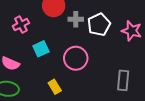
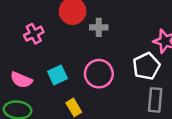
white pentagon: (99, 25) -> (146, 66), moved
cyan square: (41, 49) -> (58, 75), moved

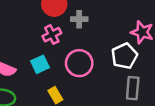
pink cross: (34, 34) -> (52, 35), moved

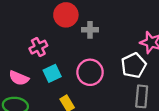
pink cross: (52, 35) -> (38, 47), moved

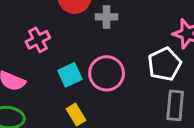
cyan square: (52, 73) -> (70, 75), moved

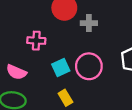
pink cross: (38, 40) -> (36, 41), turned 30

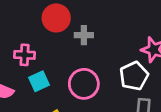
cyan square: (61, 67) -> (39, 81), moved

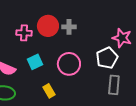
red circle: (56, 18) -> (48, 26), moved
pink cross: (25, 55) -> (24, 33), moved

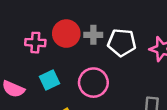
white pentagon: (107, 58) -> (122, 43), moved, turned 30

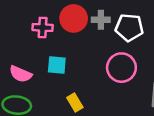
cyan square: (50, 80) -> (57, 65), turned 30
pink circle: (93, 83) -> (121, 68), moved

